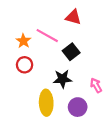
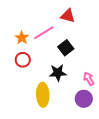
pink line: (47, 36) -> (44, 33), turned -60
purple circle: (78, 107) -> (84, 99), moved

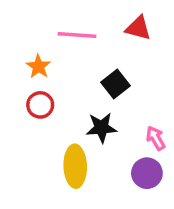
red triangle: (68, 16) -> (138, 28), moved
pink line: (44, 33) -> (77, 35), moved, turned 35

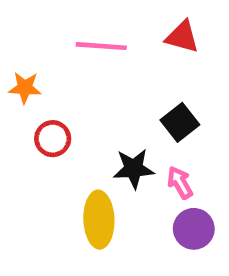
orange star: (38, 66) -> (25, 88), moved, turned -30
black square: (115, 84) -> (180, 122), moved
pink arrow: (156, 138) -> (180, 183), moved

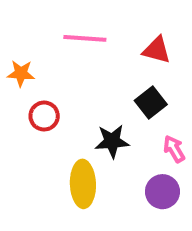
red triangle: (182, 37) -> (157, 50), moved
pink arrow: (180, 183) -> (174, 149), moved

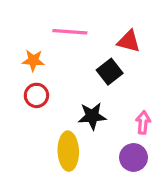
orange star: (21, 73) -> (33, 60), moved
black square: (151, 102) -> (110, 72), moved
pink arrow: (174, 149) -> (143, 122), turned 35

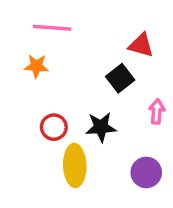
pink line: (70, 32) -> (52, 28), moved
red circle: (36, 95) -> (54, 127), moved
pink arrow: (143, 122) -> (157, 111), moved

